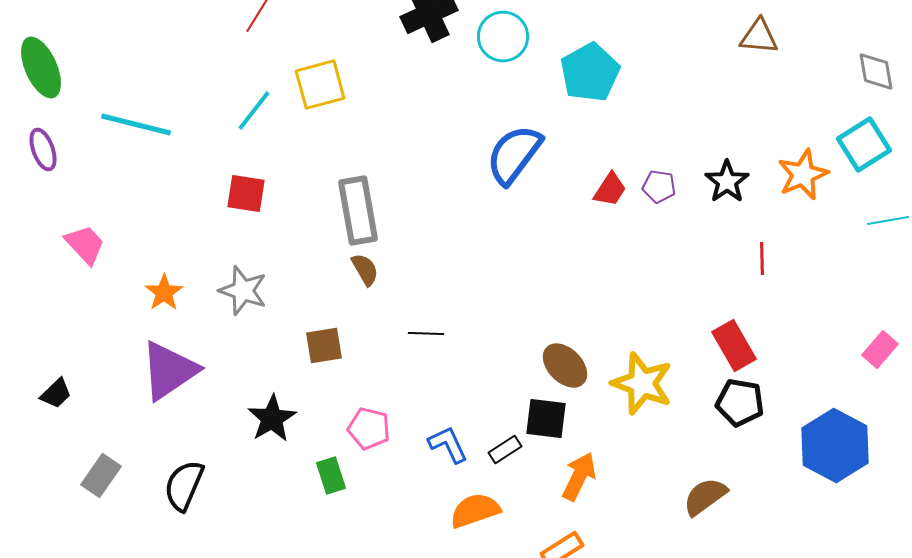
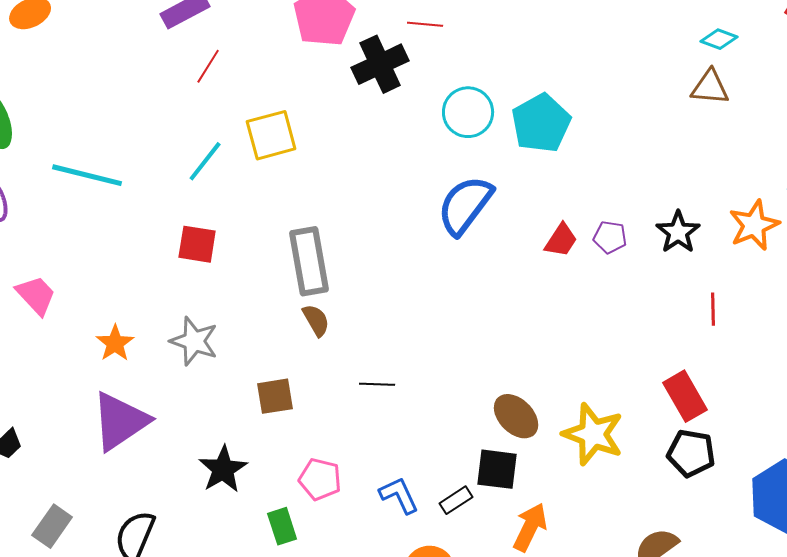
cyan circle: (503, 36) -> (468, 112), moved

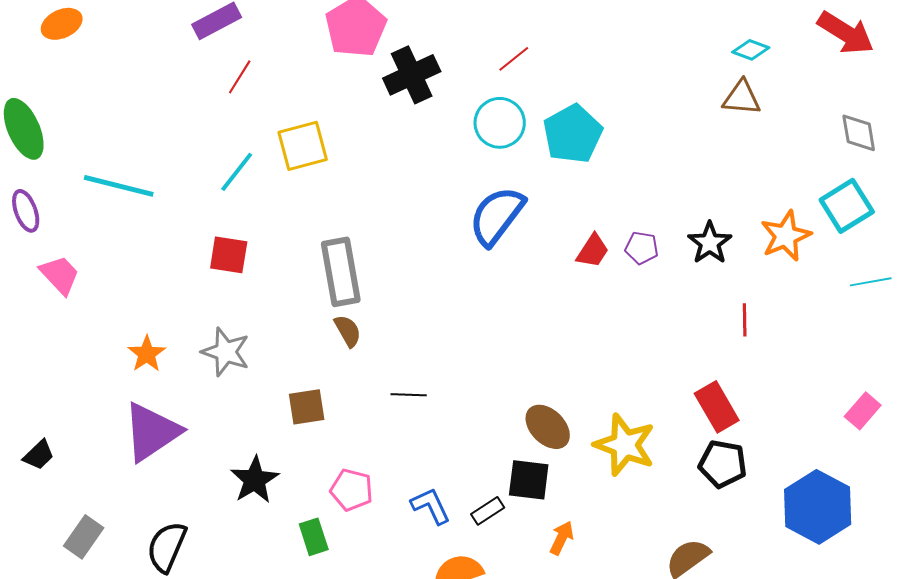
red line: (425, 24) -> (514, 59), moved, turned -44
pink trapezoid: (36, 295) -> (60, 275), moved
orange arrow: (530, 527) -> (562, 538), size x0.7

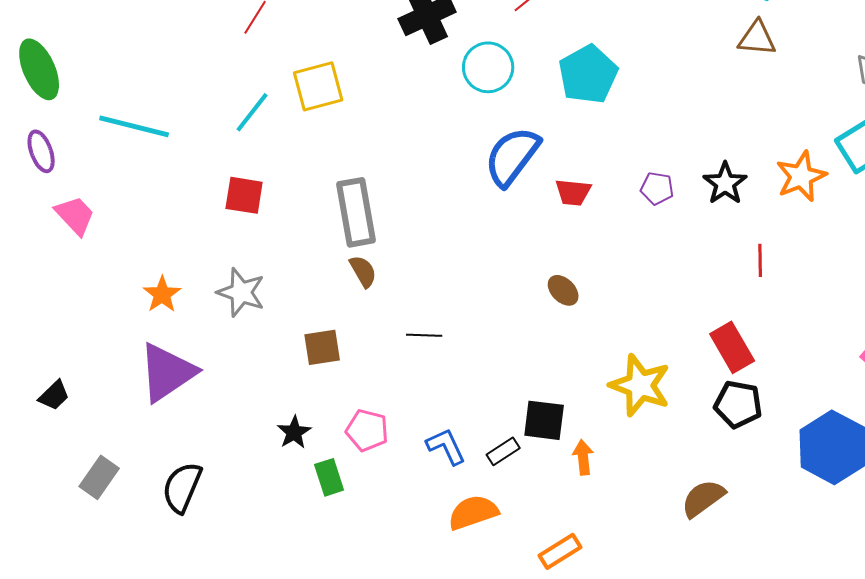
cyan circle: (500, 123) -> (488, 67), moved
red trapezoid: (593, 251) -> (573, 192), moved, turned 63
brown ellipse: (548, 427) -> (563, 290), moved, size x0.7
black star: (255, 480) -> (294, 432), moved, size x0.7
orange arrow: (562, 538) -> (583, 457), moved, turned -32

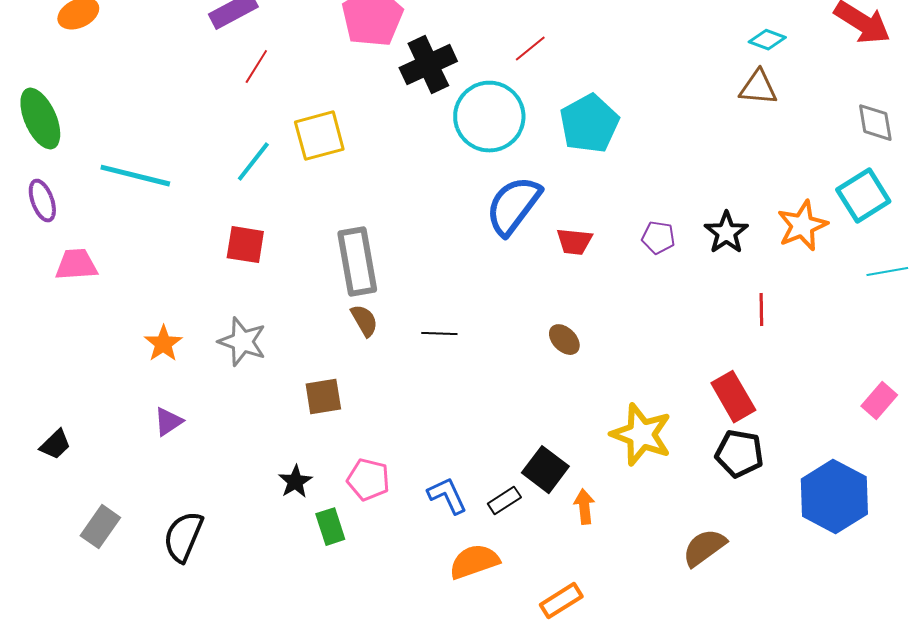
cyan circle: (488, 67) -> (489, 117), size x1.4
pink trapezoid: (75, 215) -> (76, 265), turned -51
black line: (424, 335) -> (439, 334), moved
purple triangle: (167, 372) -> (168, 422), size x0.5
black square: (544, 420) -> (545, 470), turned 30

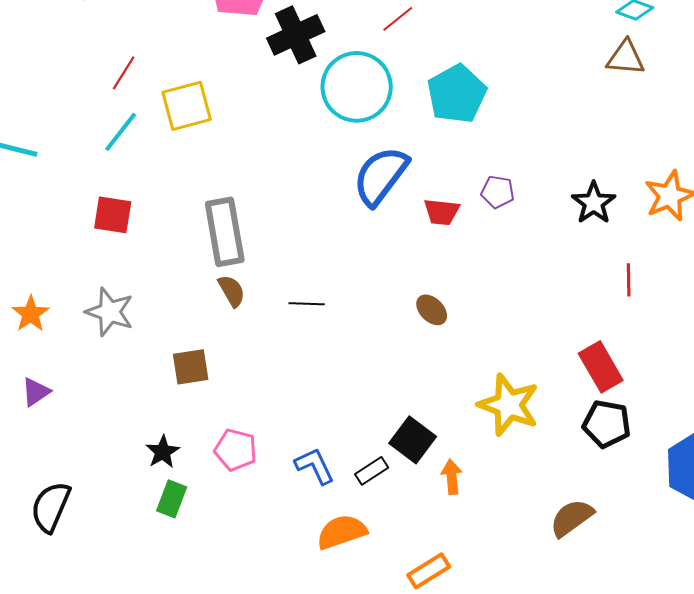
red line: (256, 67) -> (124, 73), moved
purple pentagon: (658, 238) -> (498, 192), moved
green rectangle: (330, 527) -> (172, 499), moved, turned 39

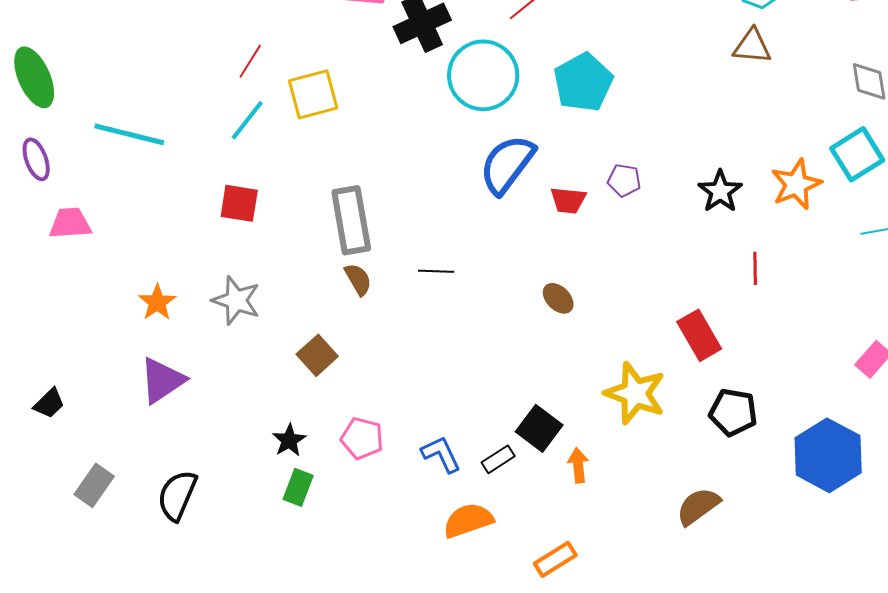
black line: (307, 304) -> (436, 271), moved
brown square: (191, 367) -> (317, 355), turned -33
red rectangle: (601, 367) -> (699, 335), moved
purple triangle: (36, 392) -> (162, 380), size x1.6

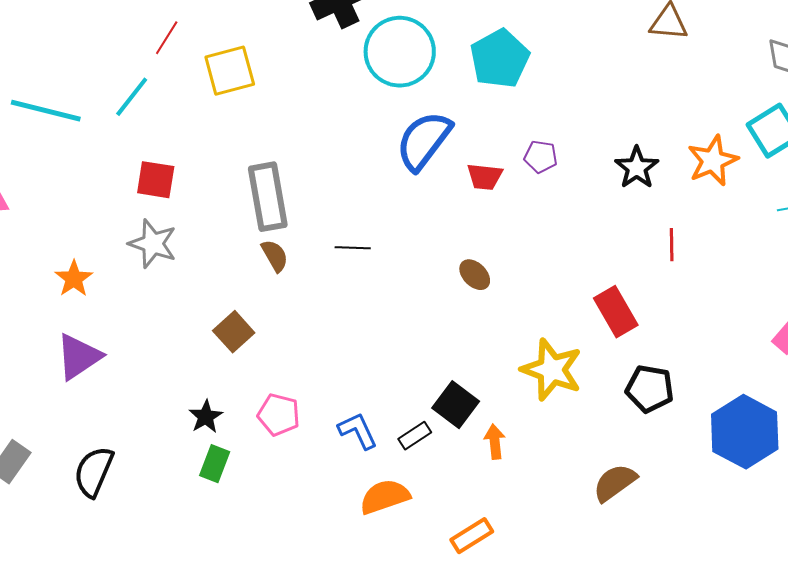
cyan line: (247, 120) -> (132, 97), moved
gray star: (236, 300) -> (153, 244), moved

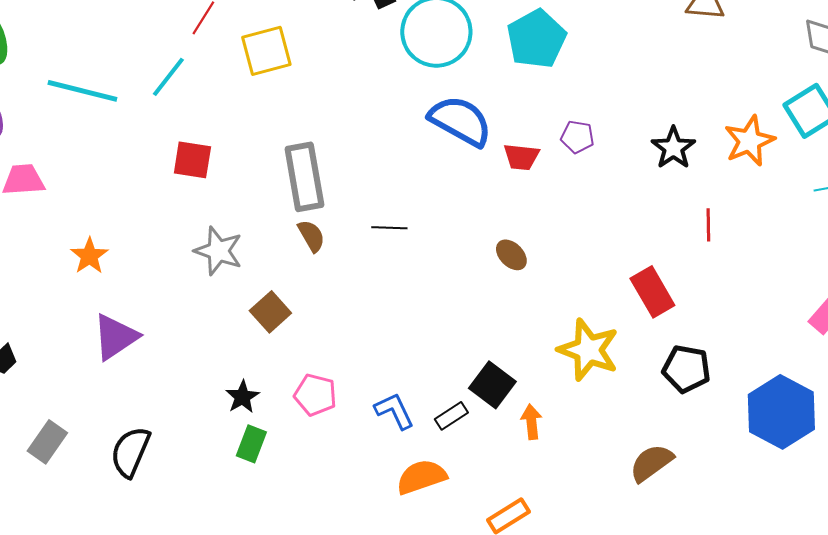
blue semicircle: (424, 141) -> (460, 121), turned 82
gray star: (153, 244) -> (218, 251), moved
orange star: (74, 279) -> (89, 256), moved

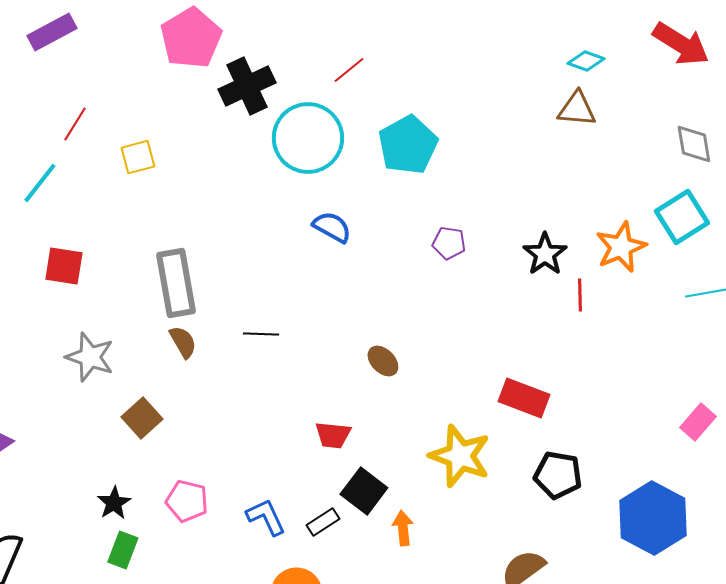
yellow square: (266, 51) -> (138, 157), size x0.7
blue semicircle: (460, 121) -> (332, 227), size x0.6
red trapezoid: (521, 157) -> (333, 435), moved
red line: (708, 225) -> (580, 295), moved
red rectangle: (652, 292) -> (524, 398), turned -39

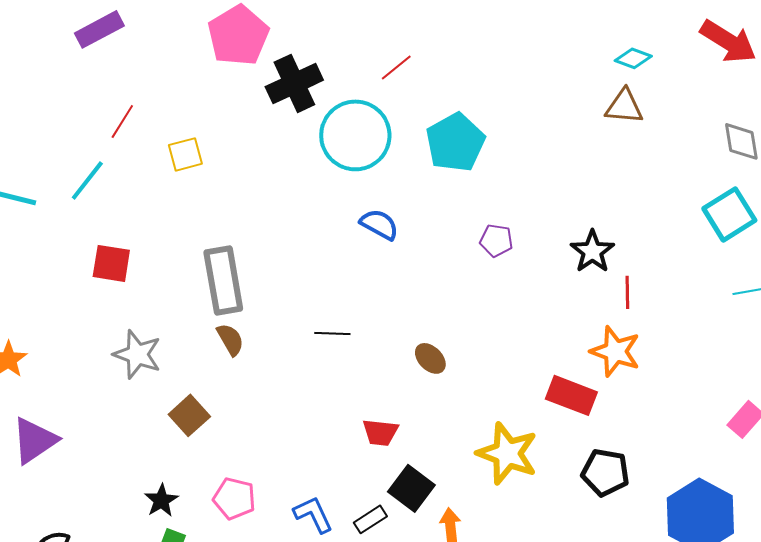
orange star: (621, 247) -> (615, 351), moved, turned -30
black line: (261, 334) -> (332, 333), moved

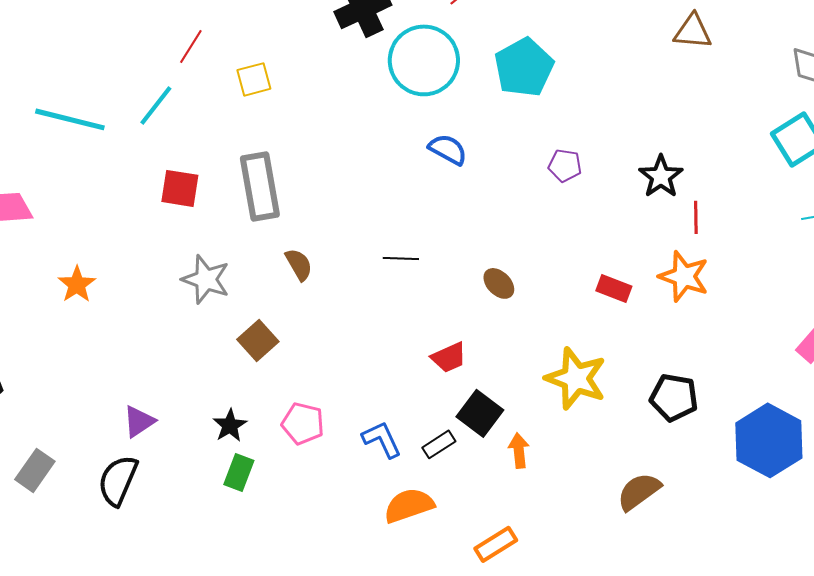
gray rectangle: (223, 280) -> (260, 186), moved
red rectangle: (571, 395) -> (614, 288), moved, size x0.7
red trapezoid: (380, 432) -> (449, 357), turned -30
purple triangle: (34, 440) -> (139, 421), moved, size x0.7

